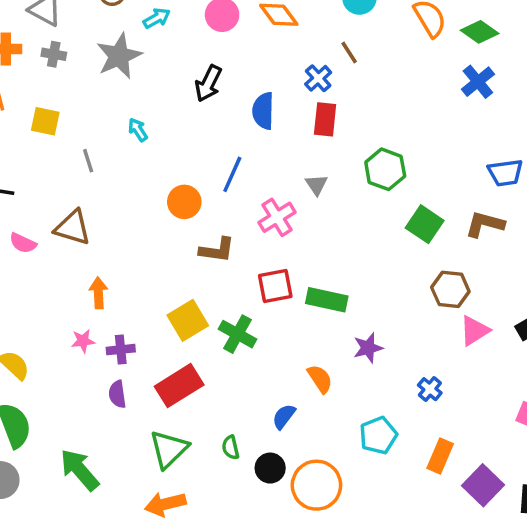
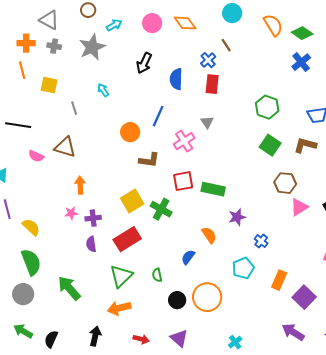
green hexagon: (385, 169) -> (267, 107), moved
blue cross: (430, 389) -> (261, 241), moved
black circle: (270, 468) -> (177, 300), moved

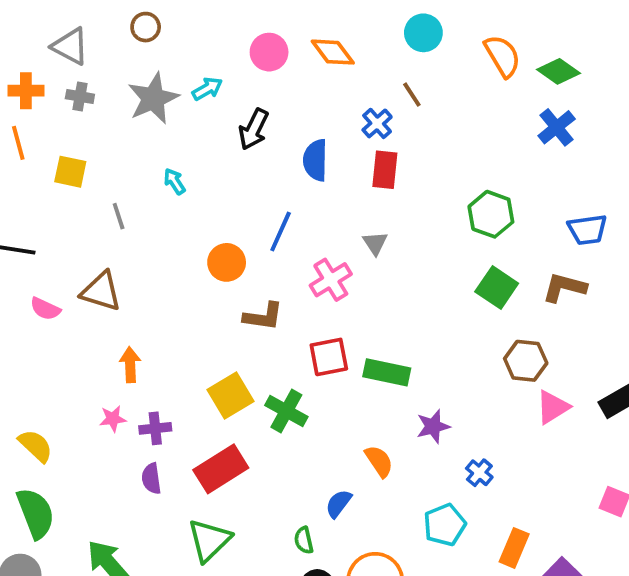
cyan arrow: (114, 25) -> (207, 89), moved
green semicircle: (157, 275) -> (304, 540), moved

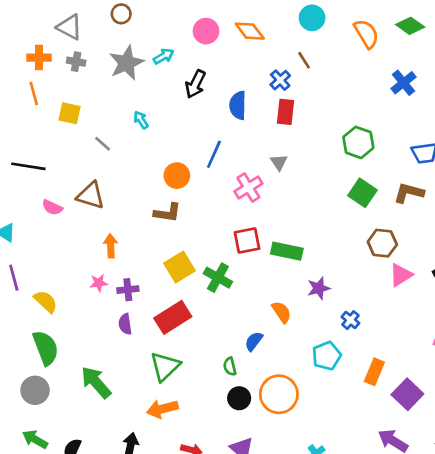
green diamond: (558, 71) -> (410, 26), moved
gray line: (119, 216) -> (103, 144), turned -30
brown L-shape: (263, 316) -> (168, 213), moved

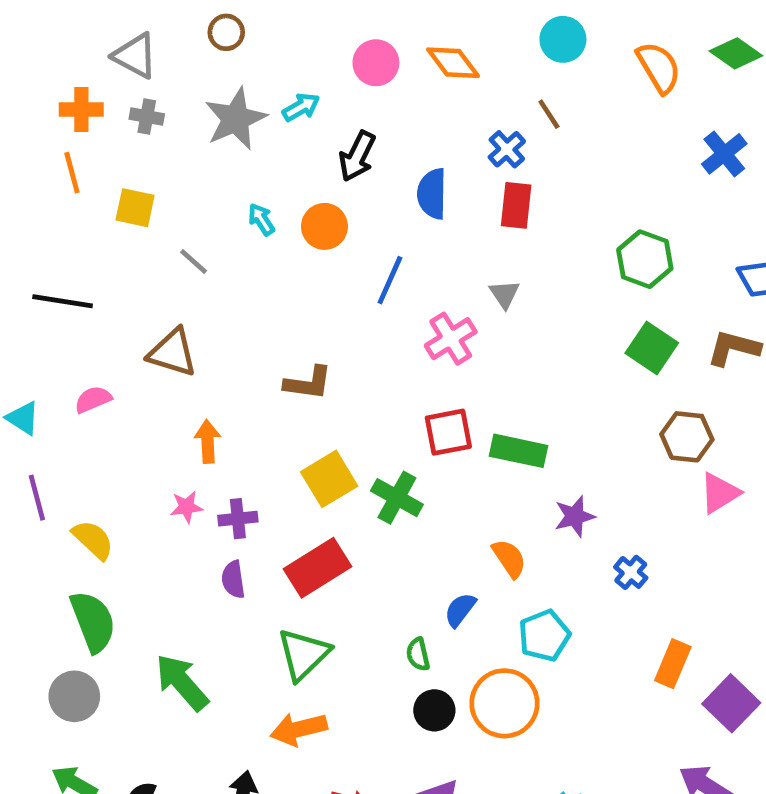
orange circle: (177, 176) -> (324, 226), moved
pink semicircle: (52, 207) -> (93, 399), moved, turned 132
cyan pentagon: (327, 356) -> (544, 636), moved

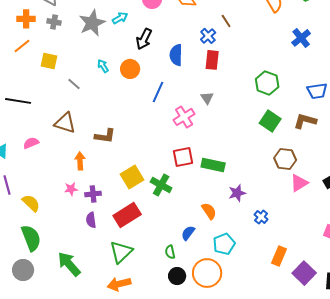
orange line: (72, 173) -> (22, 46), turned 66
brown L-shape: (308, 383) -> (105, 136), moved

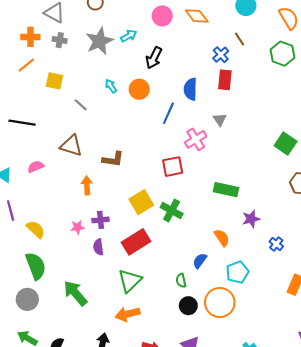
blue semicircle: (176, 55) -> (190, 89), moved
green hexagon: (267, 83) -> (282, 54), moved
red square: (183, 157) -> (173, 167), moved
pink star: (71, 189) -> (77, 227), moved

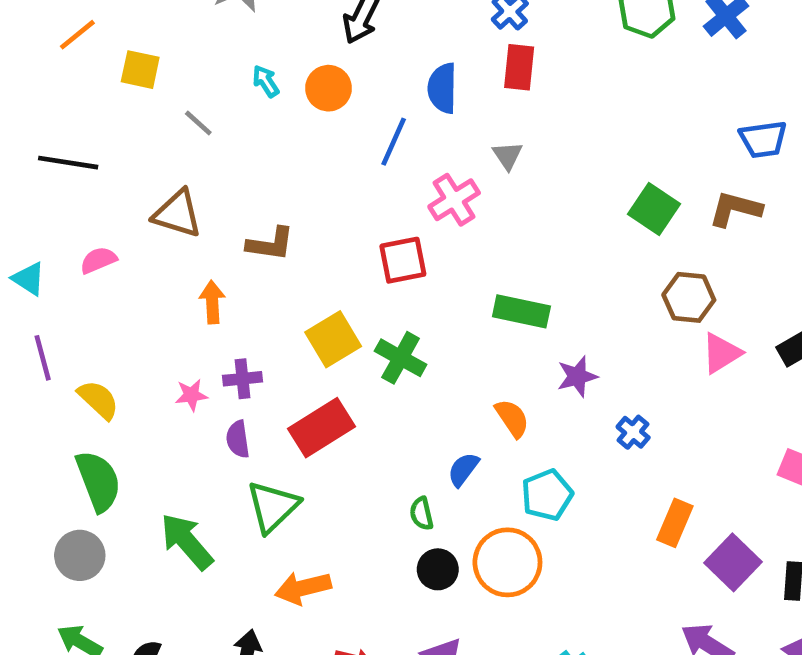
green triangle: (130, 281) -> (273, 507), moved

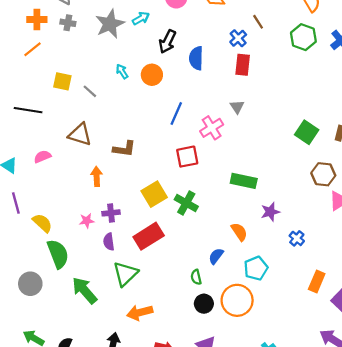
yellow square: (140, 70) -> (62, 81), moved
blue semicircle: (442, 88) -> (196, 58), moved
blue line: (394, 142) -> (176, 113), moved
green semicircle: (98, 481) -> (58, 254), moved
gray circle: (80, 555) -> (30, 284), moved

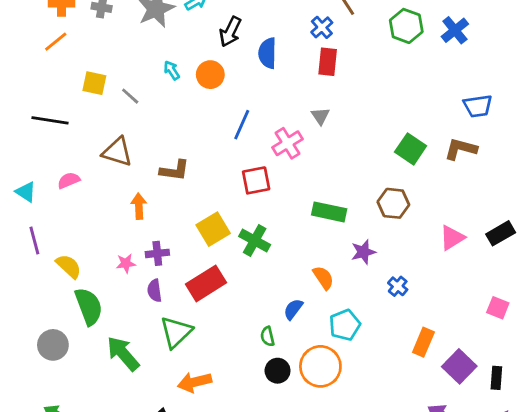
brown hexagon: (323, 174) -> (393, 203), moved

